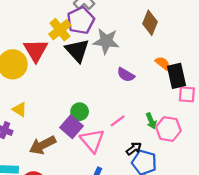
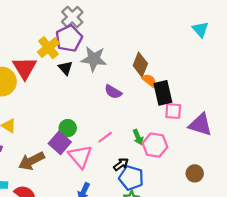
brown diamond: (150, 23) -> (140, 65), moved
black triangle: (77, 50) -> (65, 68), size x0.6

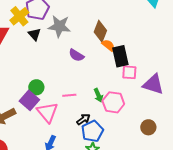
pink line: (105, 137) -> (69, 95), turned 32
blue pentagon: (131, 178) -> (92, 131), turned 30

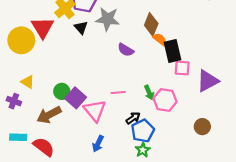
purple triangle: (153, 84) -> (208, 81), turned -45
green circle: (36, 87) -> (62, 91), moved

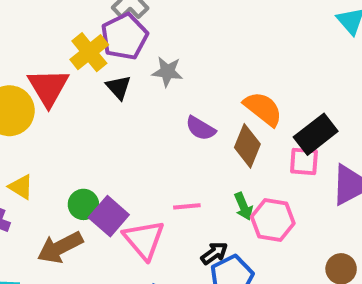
gray star: (108, 19) -> (167, 72), size x0.7
brown diamond: (151, 24) -> (247, 146), moved
orange semicircle: (160, 39) -> (263, 109), size x1.5
black rectangle: (173, 51) -> (316, 134), moved, turned 65

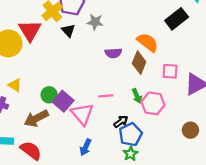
purple semicircle: (201, 128) -> (113, 53), turned -35
black rectangle: (316, 134) -> (177, 19), moved

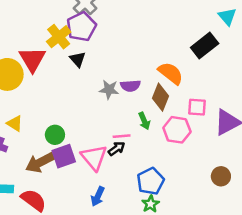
gray star: (95, 22) -> (109, 90), moved
green arrow: (137, 96) -> (144, 121), moved
purple square: (63, 101) -> (64, 156), moved, turned 30
pink hexagon: (153, 103) -> (177, 130), moved
black arrow: (121, 122) -> (117, 149), moved

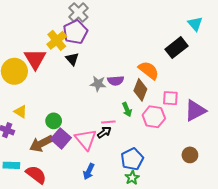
purple square: (64, 156) -> (61, 138), turned -30

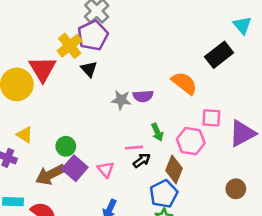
brown diamond: (140, 90) -> (174, 169), moved
black arrow: (104, 132) -> (142, 160), moved
pink triangle: (86, 139) -> (106, 169), size x0.6

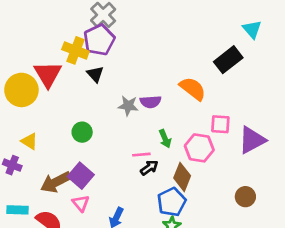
yellow cross: (70, 46) -> (75, 50), turned -30
green circle: (66, 146) -> (82, 132), moved
pink triangle: (106, 169) -> (81, 203), moved

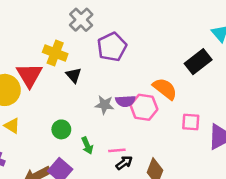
purple pentagon: (99, 40) -> (112, 47), moved
green arrow: (165, 139) -> (87, 145), moved
yellow triangle: (29, 141) -> (12, 126), moved
pink hexagon: (199, 148) -> (144, 107), moved

